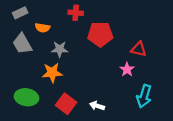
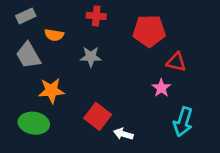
red pentagon: (100, 34) -> (149, 31), moved
gray star: (60, 49) -> (91, 57), moved
orange star: (52, 73) -> (51, 91), moved
red square: (66, 104) -> (98, 116), moved

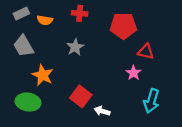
orange semicircle: (54, 35) -> (45, 20), moved
gray star: (91, 57) -> (75, 47), turned -30
orange star: (51, 91) -> (43, 75), turned 30

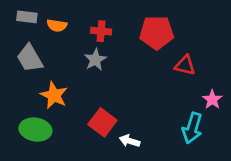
gray rectangle: (21, 13) -> (27, 17), turned 32
red cross: (80, 13) -> (101, 31), moved
pink star: (133, 73) -> (212, 100), moved

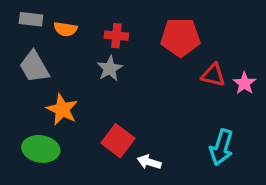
pink star: (212, 100) -> (244, 83), moved

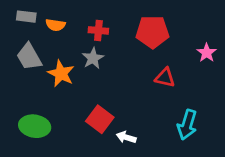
red triangle: (213, 75) -> (165, 78), moved
pink star: (244, 83) -> (207, 53), moved
orange star: (62, 110) -> (61, 73), moved

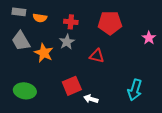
red triangle: (165, 78) -> (97, 56), moved
red square: (100, 119) -> (72, 86), turned 30

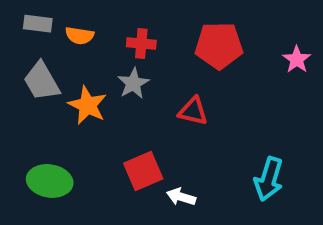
pink star: (149, 38) -> (297, 59), moved

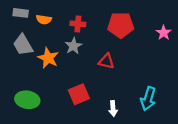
white arrow: (181, 197) -> (113, 109), moved, turned -112

